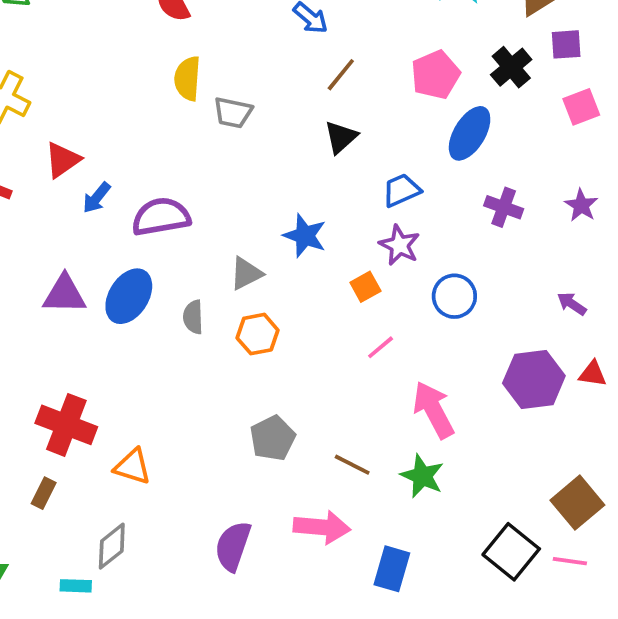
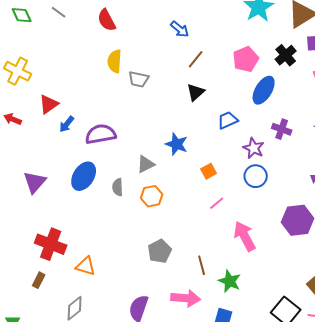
purple star: (400, 245) -> (254, 148), moved
purple triangle: (64, 294) -> (35, 182), moved, turned -50
brown line: (352, 465) -> (202, 265), turned 48
green star: (422, 476) -> (230, 281), moved

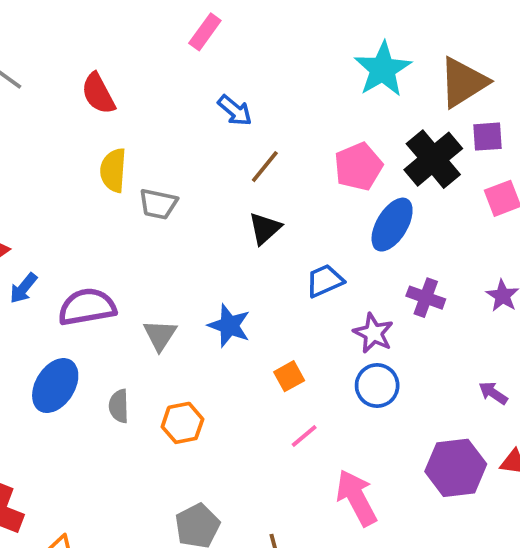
black cross: (286, 55) -> (433, 159), size x1.4
gray triangle: (146, 164) -> (160, 335), moved, turned -30

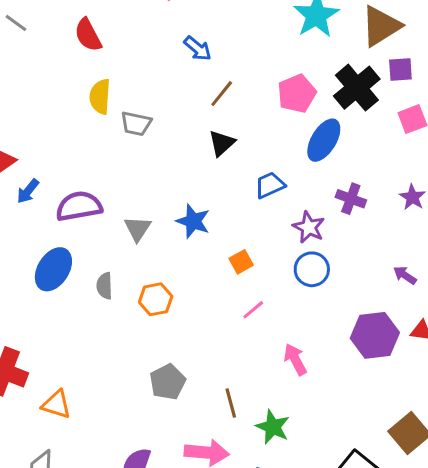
pink arrow: (357, 498) -> (295, 359), size x0.7

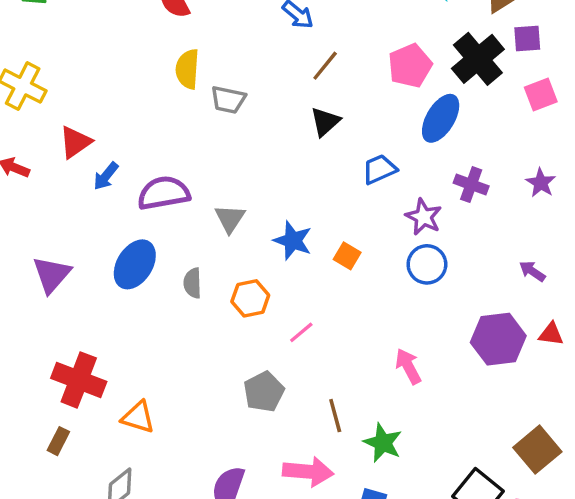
blue star: (193, 221) -> (293, 241), moved
orange square: (241, 262) -> (347, 256), turned -30
pink line: (253, 310) -> (301, 332), moved

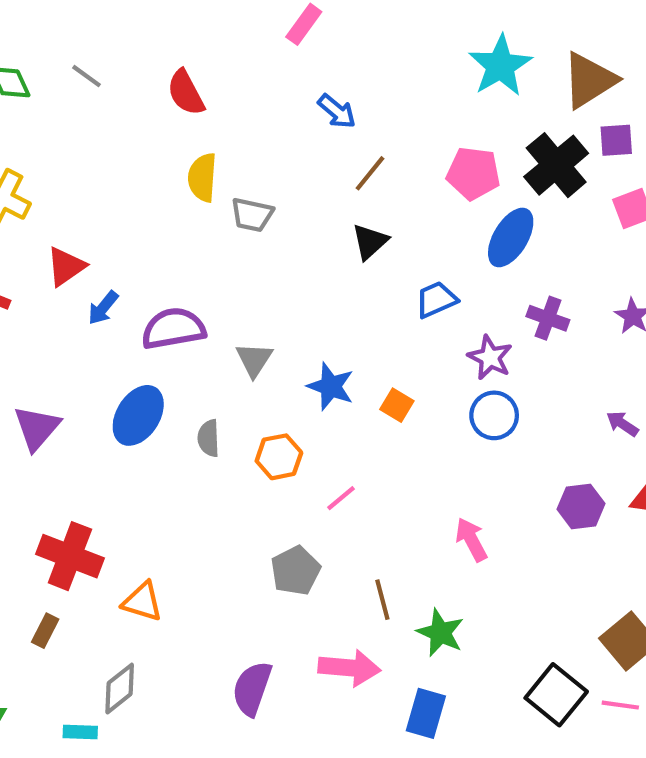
pink pentagon: (410, 66) -> (473, 173), turned 30
purple hexagon: (498, 339) -> (581, 506), size x0.7

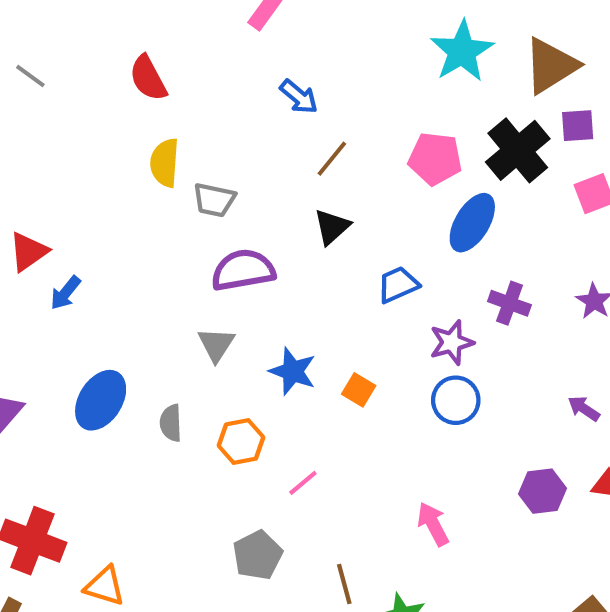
gray line: (87, 76) -> (30, 76), moved
purple semicircle: (173, 329) -> (243, 270), moved
purple star: (490, 357) -> (452, 342), turned 30

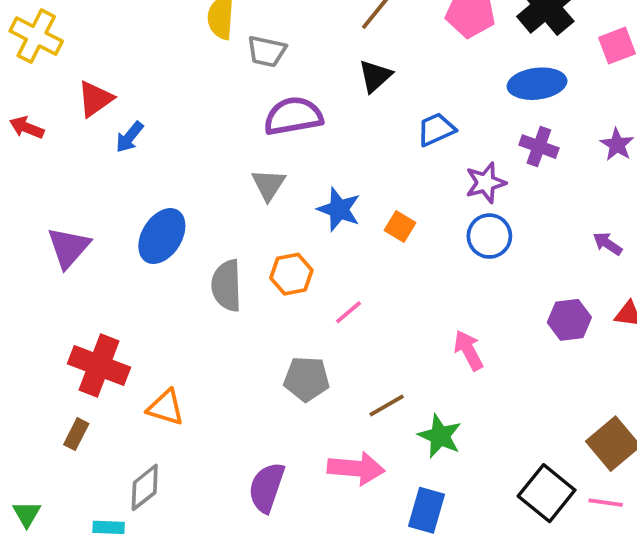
blue ellipse: (472, 223) -> (537, 84), moved, turned 52
gray semicircle: (171, 423) -> (227, 286), moved, size x1.5
gray pentagon: (258, 555) -> (307, 379), turned 30
brown line: (344, 584) -> (387, 406), turned 75

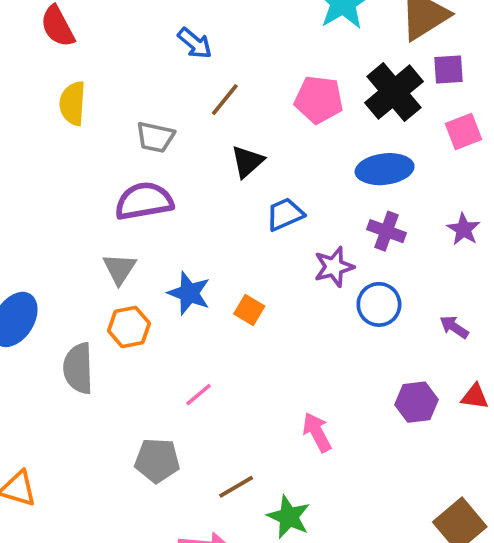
gray trapezoid: (267, 51) -> (155, 137), moved
black triangle: (375, 76) -> (247, 162), moved
blue circle: (489, 236) -> (379, 304), moved
orange hexagon: (291, 274) -> (129, 327), moved

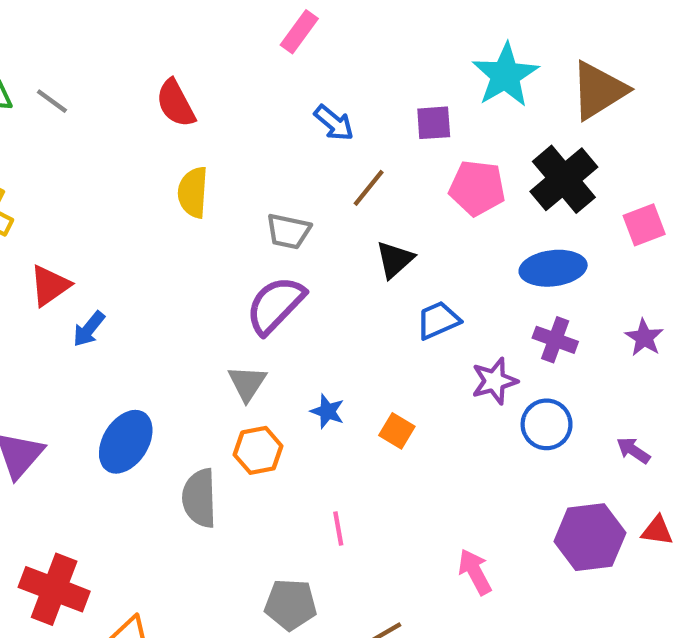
purple square: (448, 69) -> (434, 123), moved
purple semicircle: (144, 201) -> (275, 305), turned -36
blue star: (189, 293) -> (327, 411), size x0.7
pink line: (199, 395) -> (338, 529), turned -60
purple hexagon: (417, 402) -> (590, 537), size x1.4

